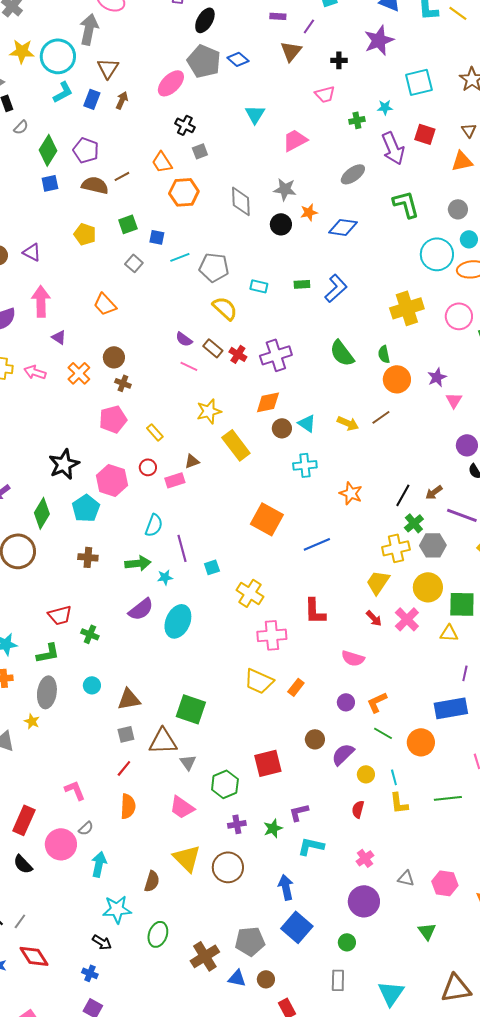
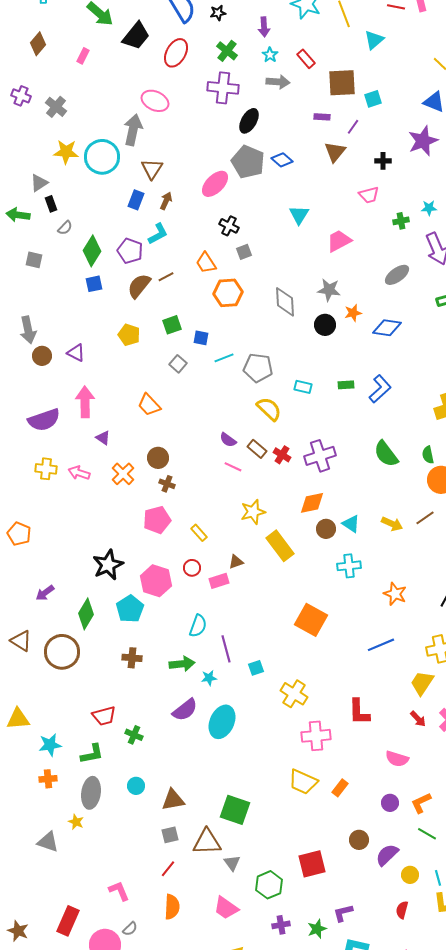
cyan L-shape: (63, 92) -> (158, 234), moved
brown semicircle: (95, 185) -> (139, 286), turned -64
blue line: (317, 544) -> (381, 645), moved

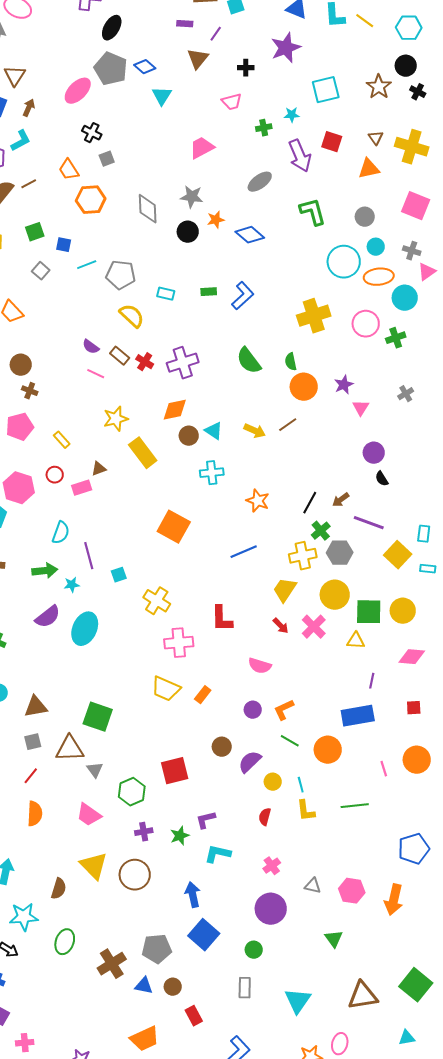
cyan triangle: (299, 215) -> (162, 96), moved
blue diamond: (387, 328) -> (250, 235), turned 32

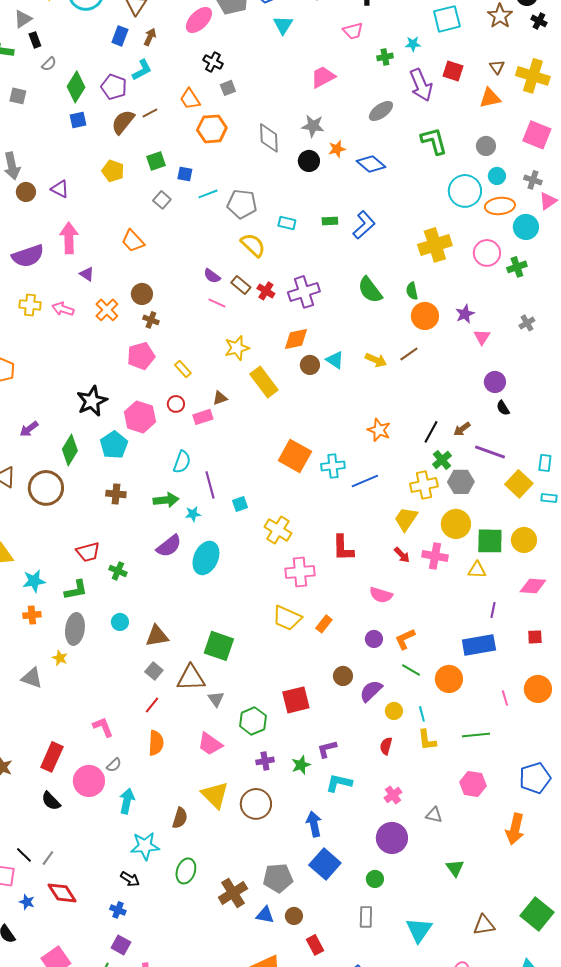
cyan cross: (212, 473) -> (333, 466), moved
pink cross: (314, 627) -> (435, 556), turned -35
gray square: (33, 742) -> (154, 671), turned -36
pink hexagon: (352, 891) -> (473, 784), moved
brown triangle: (363, 996) -> (484, 925), size x0.7

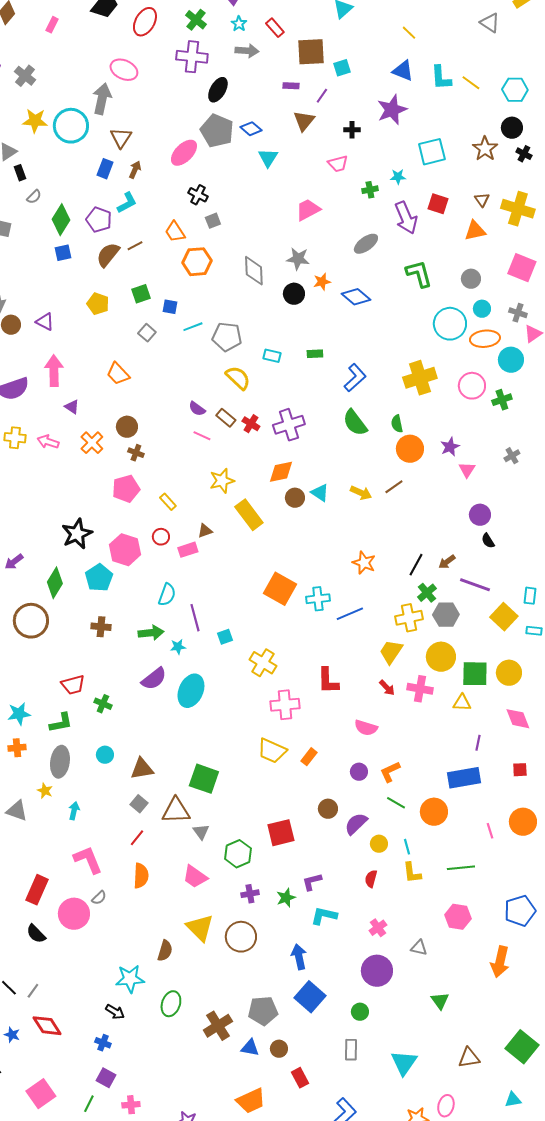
blue L-shape: (364, 225) -> (355, 378), moved
pink diamond: (533, 586) -> (518, 719), turned 64
pink L-shape: (103, 727) -> (88, 860), size x1.4
cyan arrow: (127, 801) -> (74, 811), moved, size x0.7

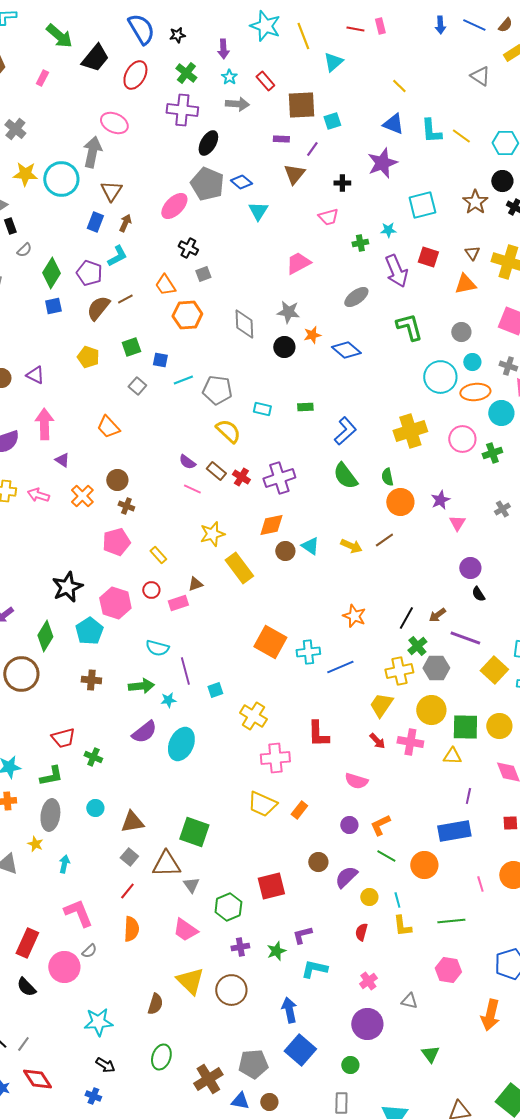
cyan semicircle: (167, 595) -> (157, 648), turned 85
cyan star: (130, 979) -> (98, 1022), moved

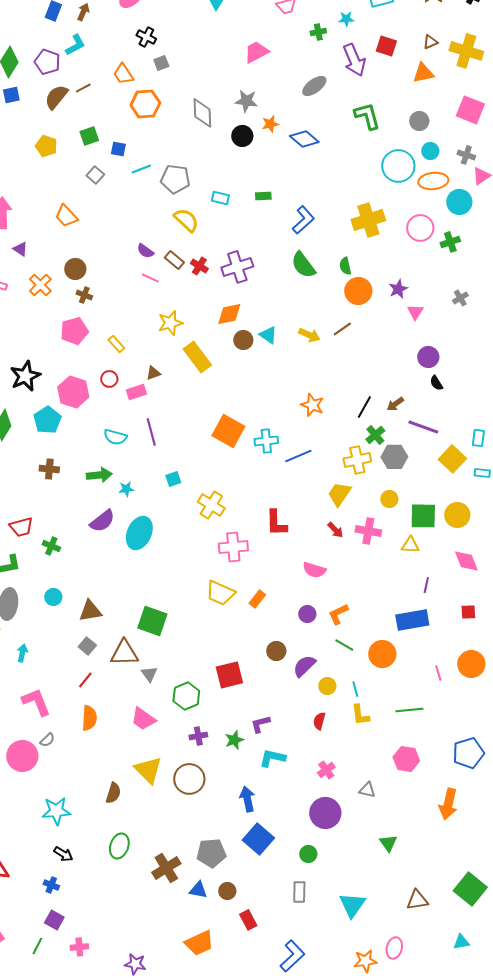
brown triangle: (472, 253) -> (430, 42), turned 42
purple line: (185, 671) -> (151, 432), moved
yellow circle: (431, 710) -> (389, 499), size x0.6

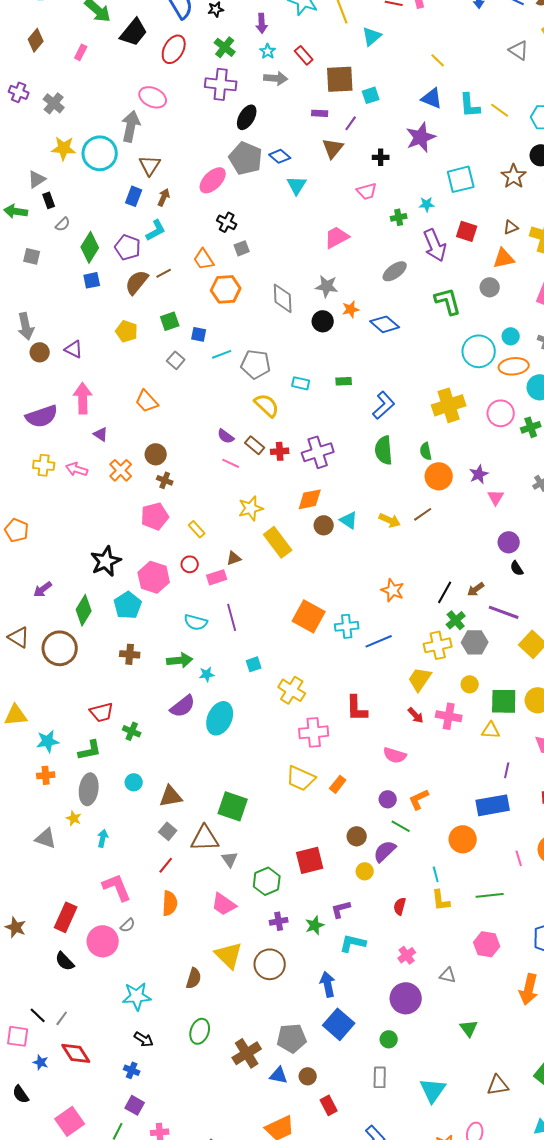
gray circle: (419, 121) -> (490, 287), moved
green semicircle: (303, 265) -> (384, 450), turned 32
red cross: (199, 266) -> (280, 451), turned -36
green line: (344, 645) -> (401, 826), moved
yellow circle: (327, 686) -> (365, 871), moved

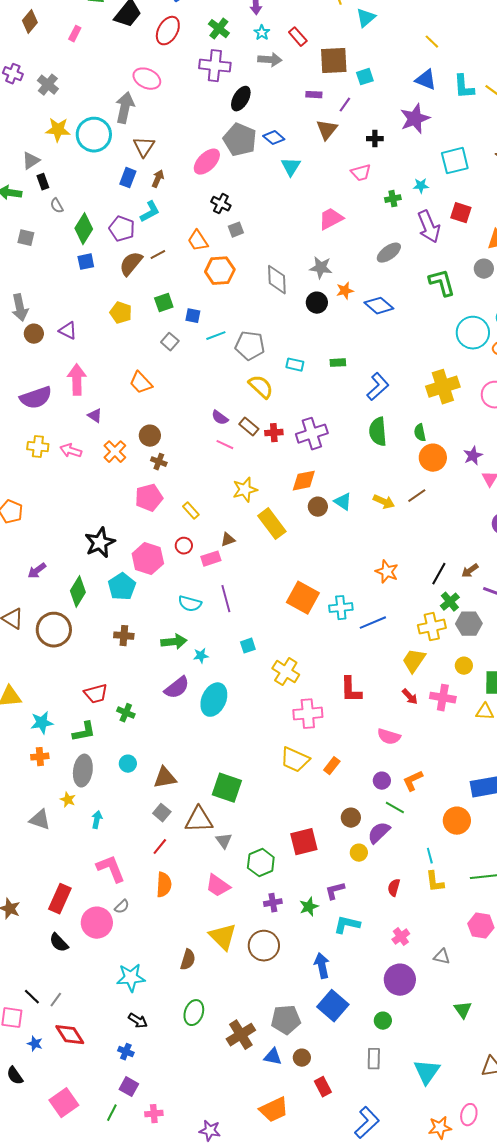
gray semicircle: (63, 224) -> (57, 206), turned 105

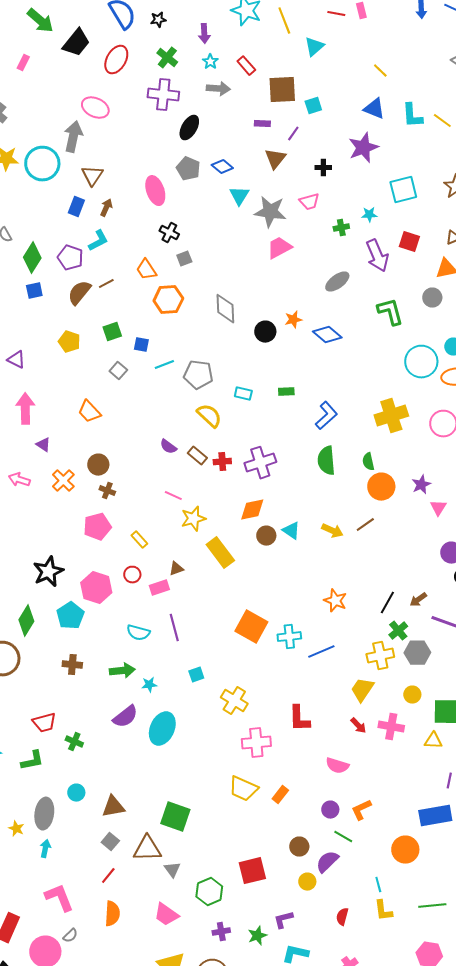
gray pentagon: (240, 140) -> (188, 169), size x0.7
pink ellipse: (207, 162) -> (155, 191), turned -64
gray star: (321, 268) -> (270, 212), moved, size x1.4
pink line: (225, 445) -> (173, 496), moved
gray ellipse: (83, 771) -> (44, 814), moved

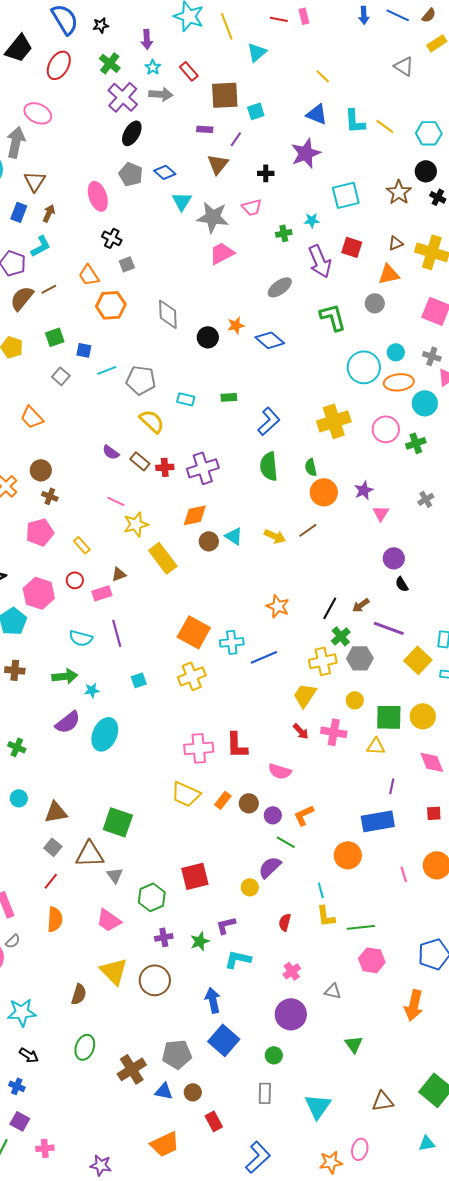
purple cross: (163, 95) -> (123, 97), moved, turned 36
yellow cross: (234, 701) -> (192, 676), moved, turned 36
red L-shape: (299, 719) -> (237, 745), moved
brown circle: (299, 847) -> (249, 803), moved
green line: (432, 906) -> (361, 927), moved

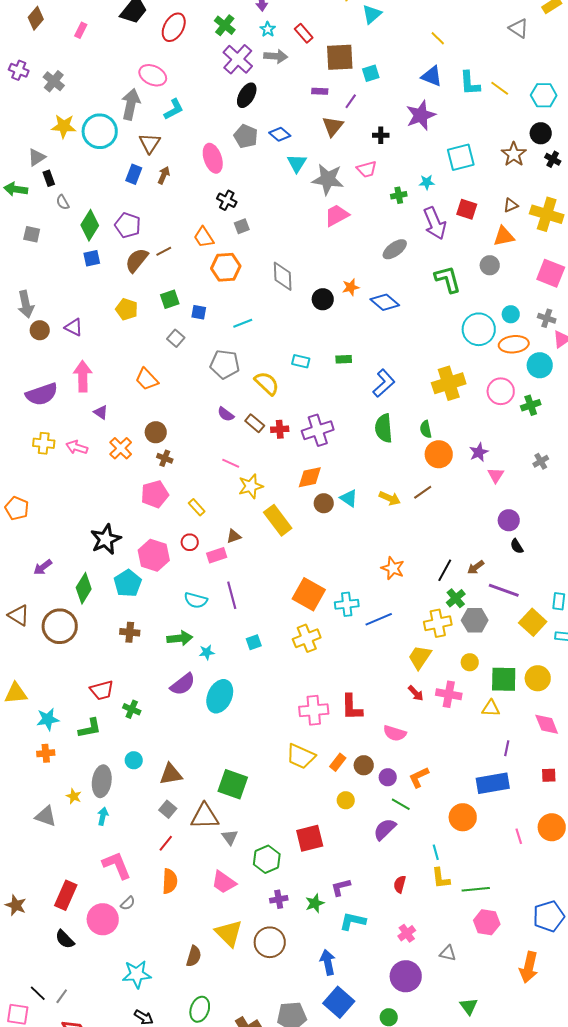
cyan L-shape: (41, 246) -> (174, 109), moved
cyan line: (107, 370) -> (243, 323), moved
gray pentagon: (141, 380) -> (225, 364), moved
yellow circle: (250, 887) -> (346, 800), moved

